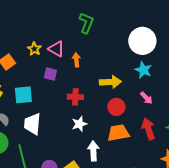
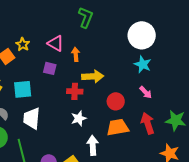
yellow star: (34, 49) -> (23, 44), moved
yellow arrow: (110, 82) -> (93, 76), moved

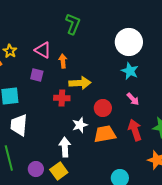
white star: (79, 118) -> (80, 125), moved
white arrow: (93, 145) -> (65, 147), moved

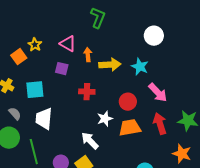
white circle: (129, 42) -> (154, 36), size x0.7
cyan star: (130, 71) -> (140, 67), moved
yellow arrow: (80, 83) -> (110, 65), moved
pink arrow: (133, 99) -> (158, 93), size x1.5
white arrow: (65, 147) -> (90, 141), turned -42

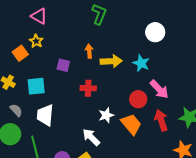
pink triangle: (68, 44) -> (39, 16), moved
red circle: (128, 102) -> (138, 99), moved
orange trapezoid: (130, 128) -> (131, 124), turned 60

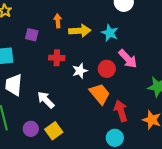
white star: (106, 115) -> (80, 71), moved
red arrow: (161, 120) -> (121, 111), moved
white arrow: (91, 137) -> (46, 100), moved

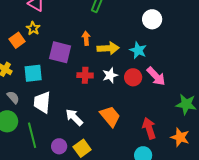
purple square: (32, 35) -> (60, 52), size x1.6
red circle: (107, 69) -> (133, 77), moved
white star: (80, 71) -> (110, 75), moved
orange trapezoid: (100, 94) -> (110, 116), moved

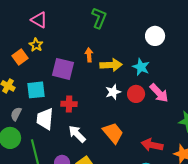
red cross: (85, 75) -> (69, 104), moved
gray semicircle: (13, 97) -> (16, 114), turned -112
red arrow: (149, 128) -> (152, 145), turned -60

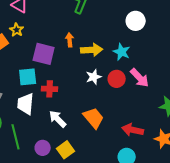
cyan square: (36, 90) -> (28, 77), moved

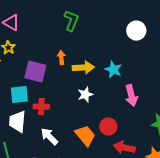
white circle: (136, 21) -> (136, 31), moved
pink arrow: (140, 78) -> (131, 96), turned 30
red circle: (117, 79) -> (108, 127), moved

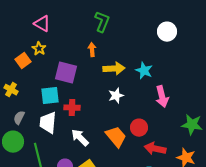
orange arrow: (61, 58) -> (92, 50), moved

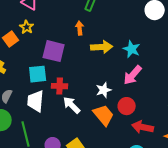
white star: (116, 96) -> (104, 90), moved
pink arrow: (162, 97) -> (133, 75), moved, turned 55
white arrow: (80, 138) -> (72, 105), moved

